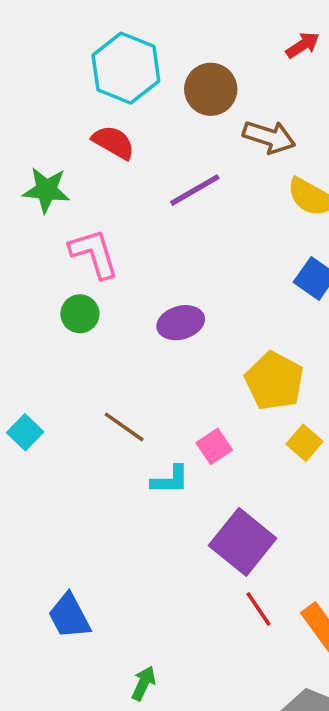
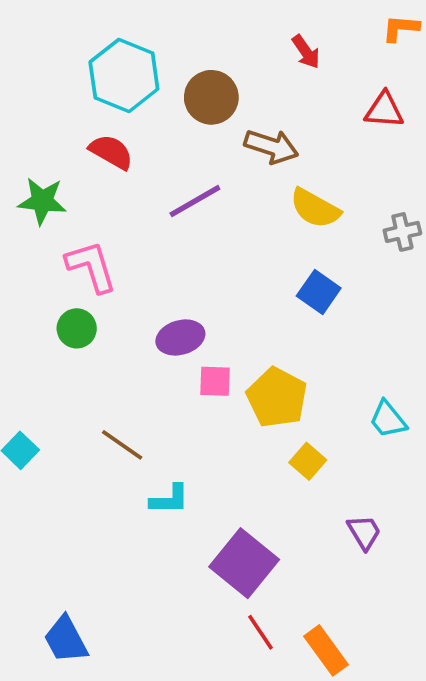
red arrow: (303, 45) -> (306, 52), turned 88
pink square: (214, 446) -> (215, 381), moved, turned 36

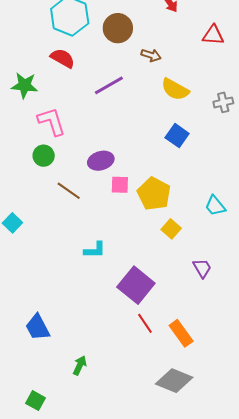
brown arrow: (271, 146) -> (151, 55), size x0.7
brown line: (122, 445) -> (69, 191), moved

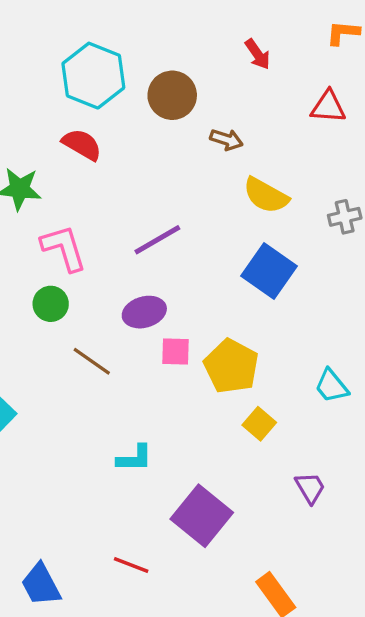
purple line: (109, 85) -> (157, 240), moved
blue square: (177, 136) -> (269, 271), size x1.4
red line: (145, 323) -> (131, 565), moved, turned -35

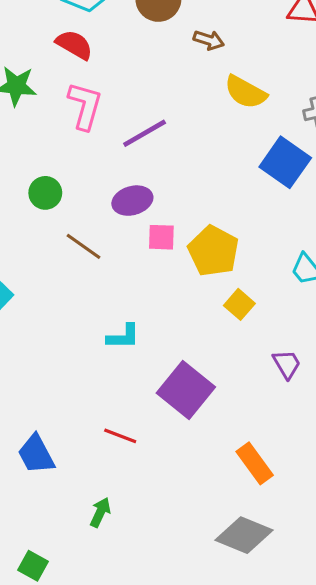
pink L-shape: (64, 248) -> (85, 106), moved, turned 33
blue square: (269, 271) -> (285, 162), moved

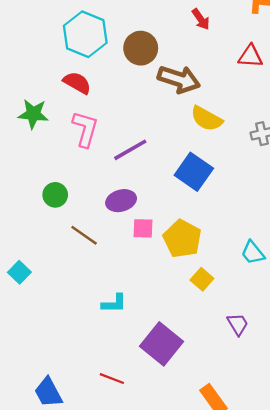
brown arrow: (209, 40) -> (179, 79), size x1.8
blue square: (285, 162) -> (194, 172), moved

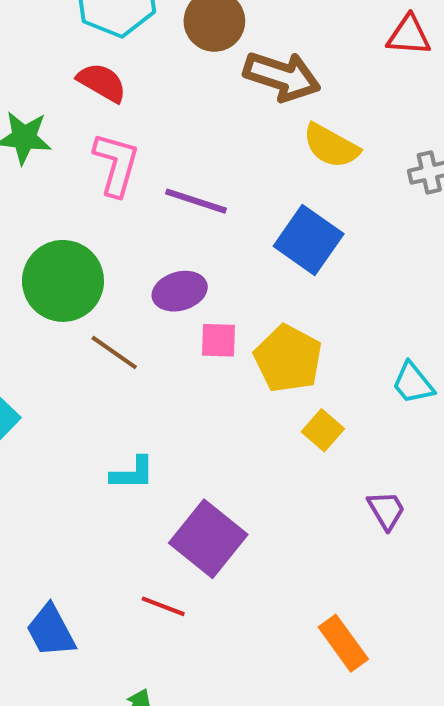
purple line: (130, 150) -> (196, 201), turned 48
green circle: (55, 195) -> (63, 281), size x1.8
cyan L-shape: (114, 303) -> (133, 473), moved
purple square: (161, 344) -> (208, 539), moved

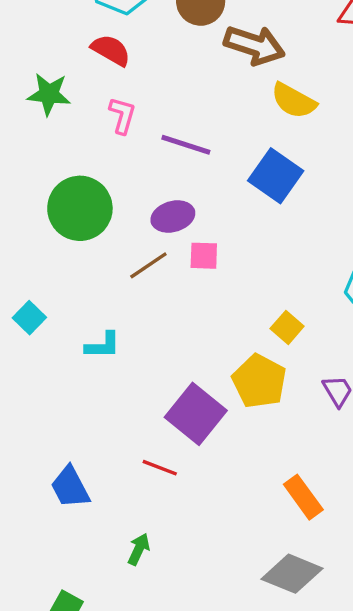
pink L-shape: (116, 164) -> (122, 115), size x0.7
brown line: (114, 353) -> (148, 265), moved, turned -69
yellow pentagon: (288, 359) -> (259, 381), moved
cyan L-shape: (133, 473) -> (103, 345), moved

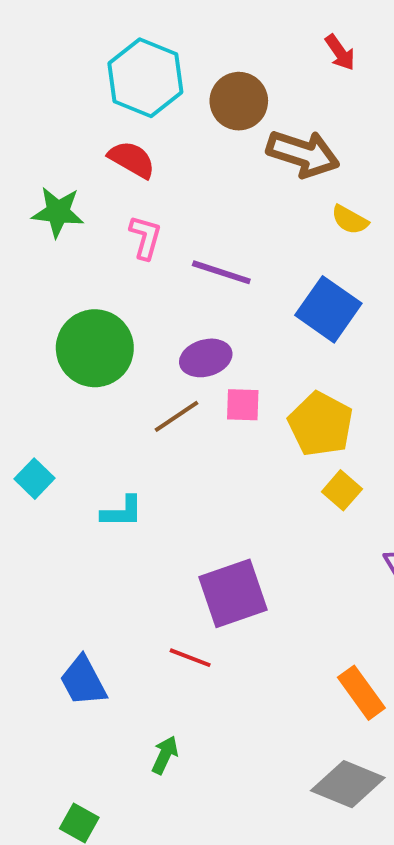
yellow semicircle: (294, 101) -> (350, 220), size x0.7
yellow pentagon: (259, 381) -> (321, 424), moved
purple square: (196, 414) -> (233, 593), turned 32

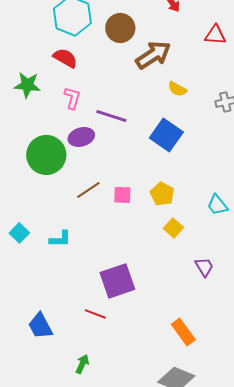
brown arrow: (303, 154) -> (153, 55), turned -51
purple ellipse: (206, 358) -> (81, 137), moved
pink square: (243, 405) -> (122, 195), moved
yellow pentagon: (321, 424) -> (162, 194), size x0.7
cyan square: (34, 479) -> (19, 233), moved

